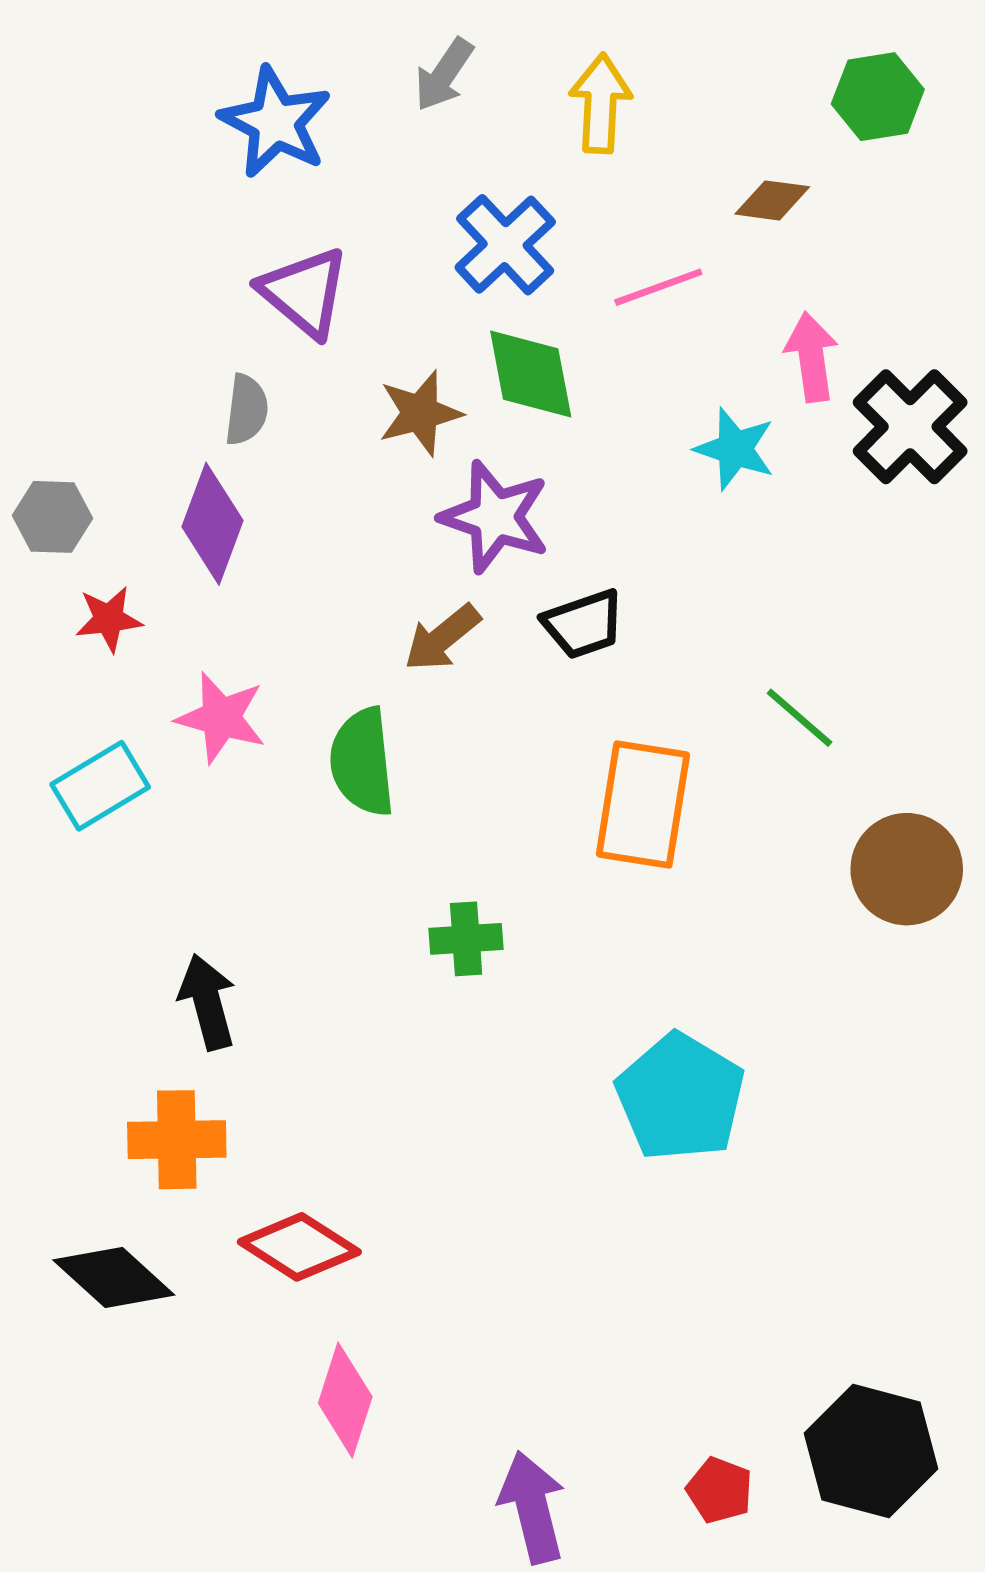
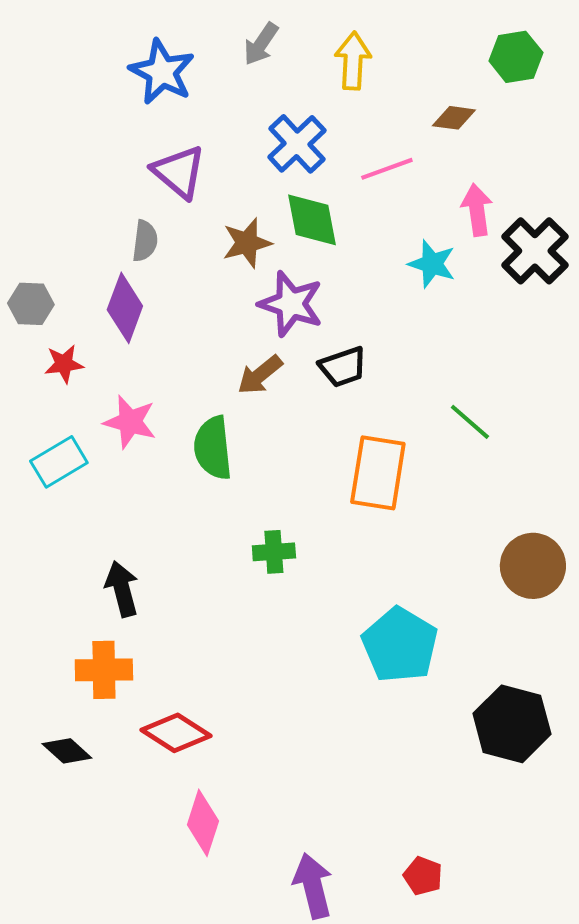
brown circle: (907, 869) -> (533, 566), moved
black diamond: (114, 1277) -> (67, 751), size x0.7
black hexagon: (871, 1451) -> (512, 724), moved

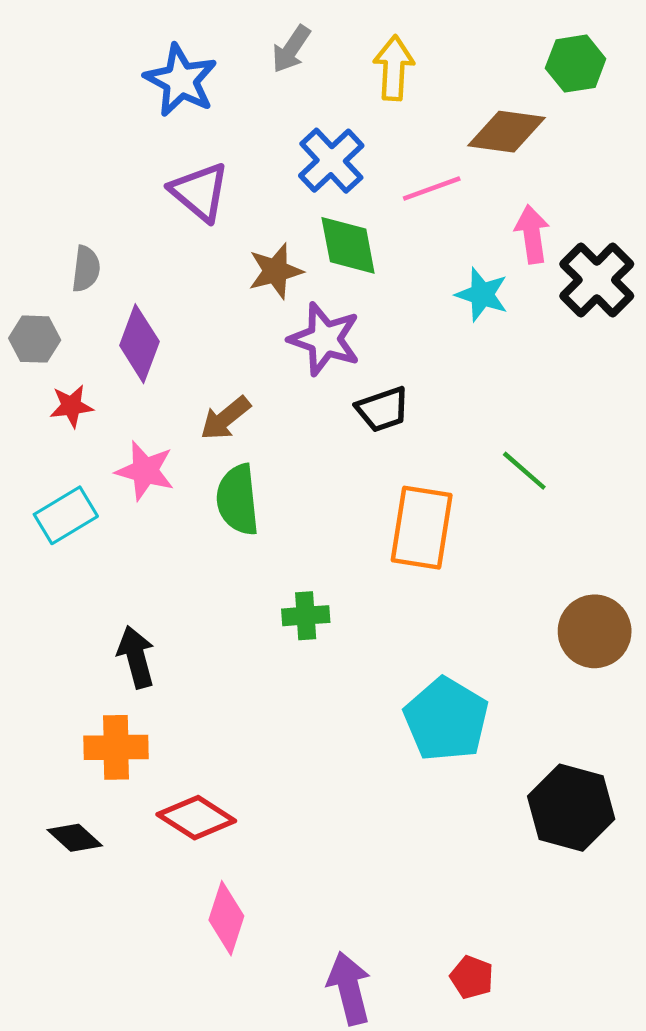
brown diamond: (454, 118) -> (506, 132), size x1.6
gray semicircle: (145, 241) -> (86, 269), moved
brown arrow: (260, 375) -> (225, 418), moved

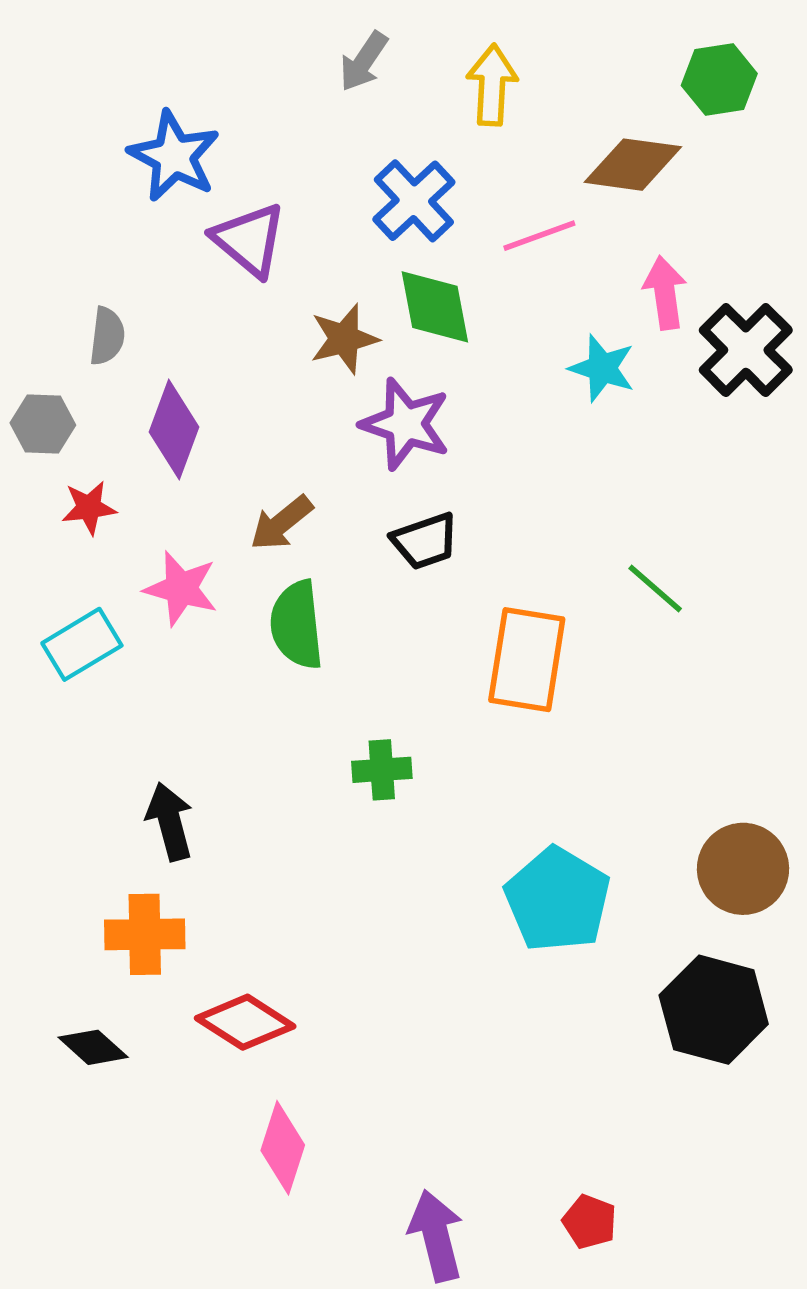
blue star: (181, 80) -> (174, 156), moved
black trapezoid: (383, 409) -> (425, 541), moved
brown circle: (595, 631) -> (743, 869), moved

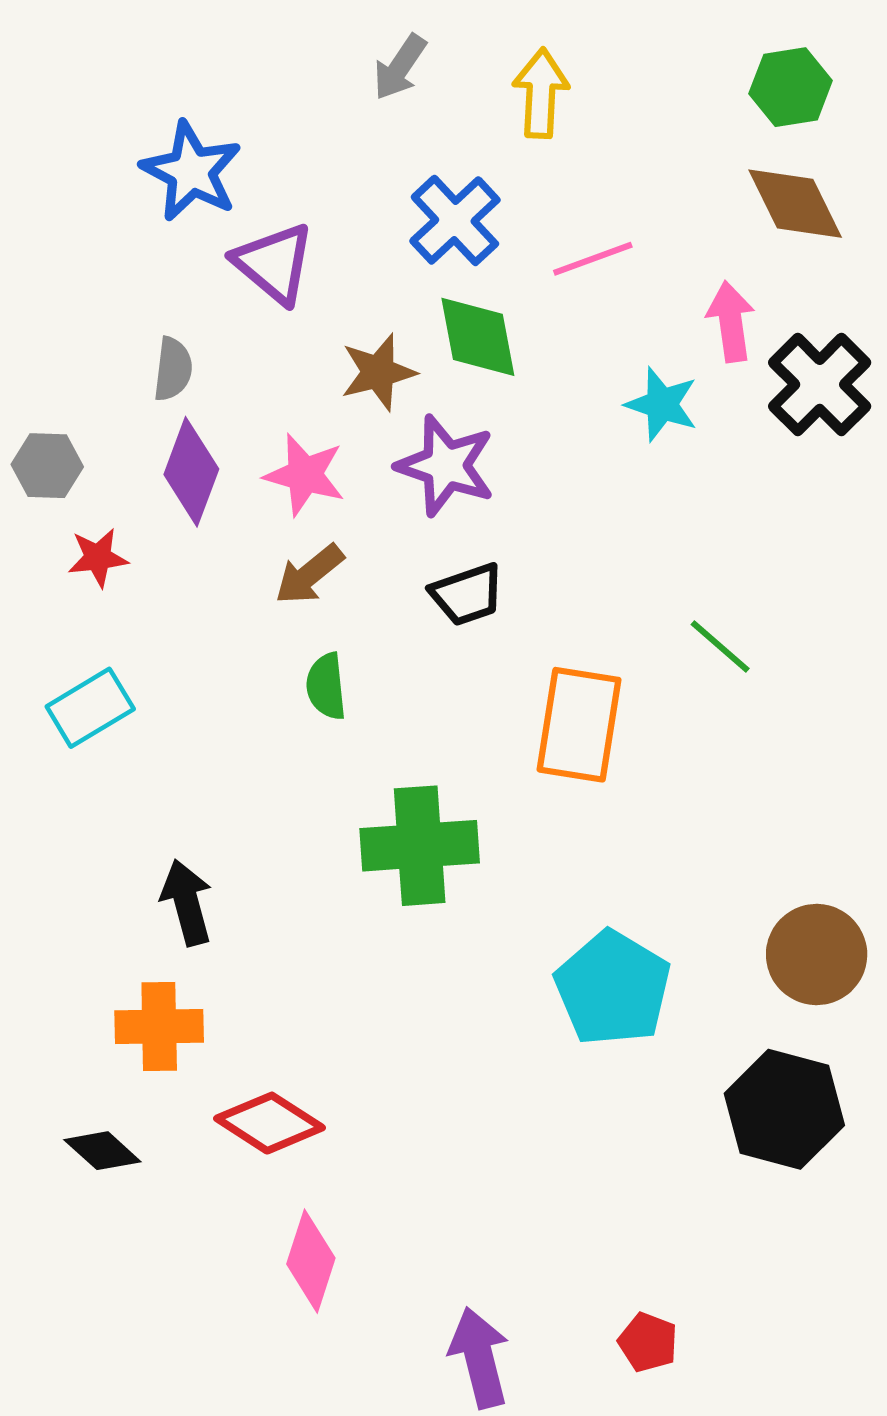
brown diamond: (633, 165) -> (795, 204), moved, turned 56
gray semicircle: (107, 336) -> (173, 369), moved
pink star: (181, 589) -> (305, 475), moved
green semicircle: (297, 625) -> (326, 686), size x0.7
green cross: (382, 770) -> (420, 846), size x1.8

